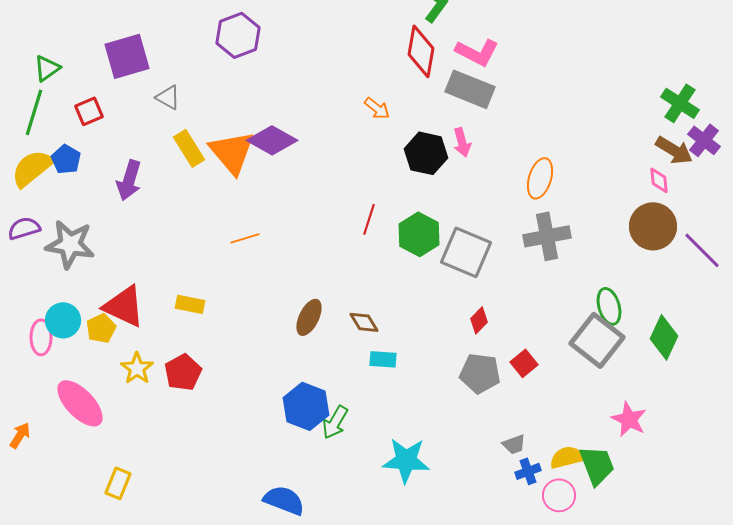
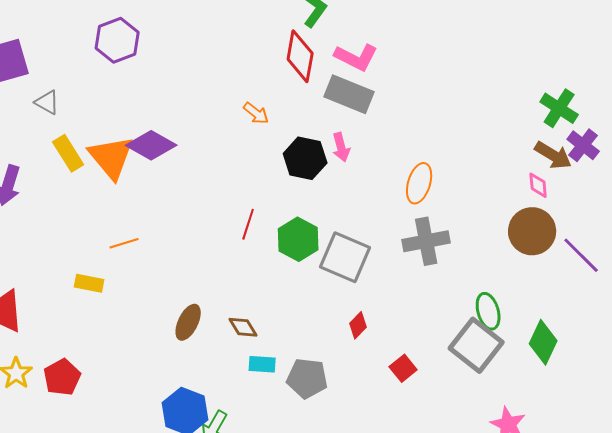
yellow rectangle: (190, 304) -> (89, 283), moved
gray pentagon: (480, 373) -> (307, 378), moved

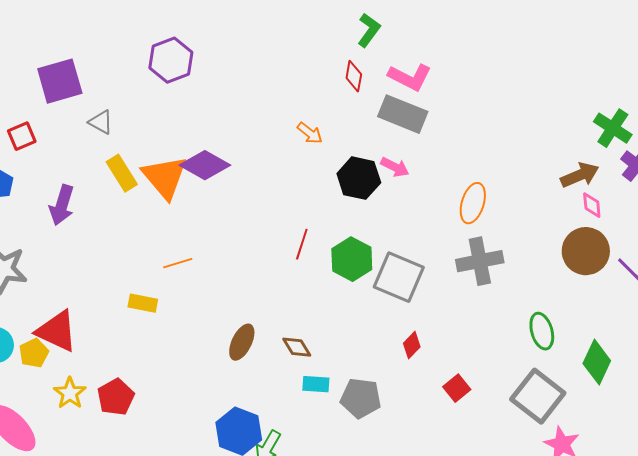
red diamond: (300, 56) -> (354, 76), size x0.6
pink arrow: (341, 147) -> (395, 167), turned -48
brown arrow: (553, 155) -> (580, 175), moved, turned -54
gray square: (476, 345) -> (538, 396), moved

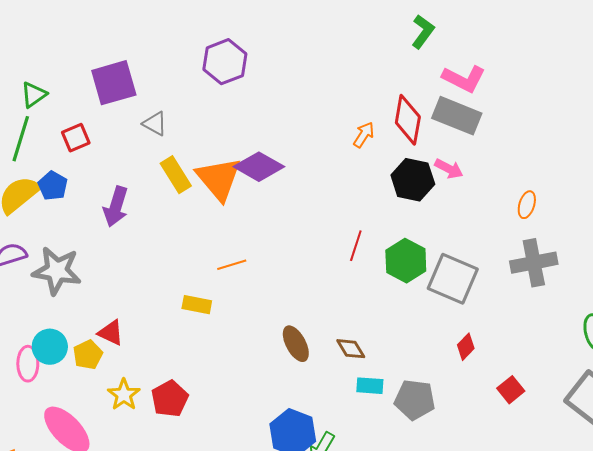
red diamond: (354, 76) -> (408, 120), moved, size x1.6
orange arrow: (310, 133) -> (364, 135), turned -96
orange ellipse: (473, 203) -> (527, 205), size x0.7
red triangle: (57, 331) -> (111, 333), size x0.6
brown ellipse: (242, 342) -> (296, 344), turned -54

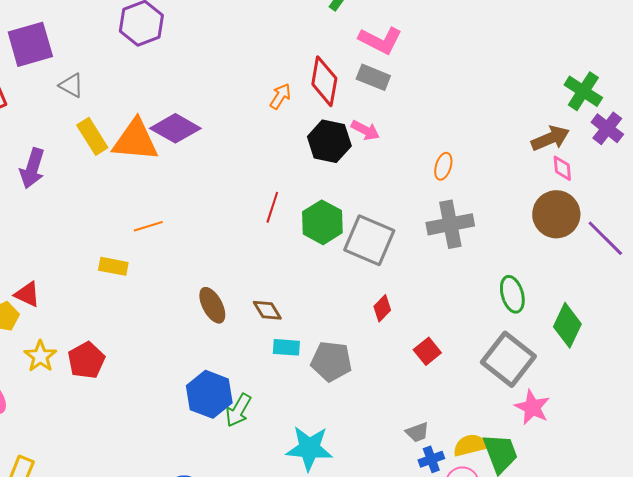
gray rectangle: (457, 116) -> (373, 77), size x0.7
orange triangle: (219, 179) -> (135, 140), turned -45

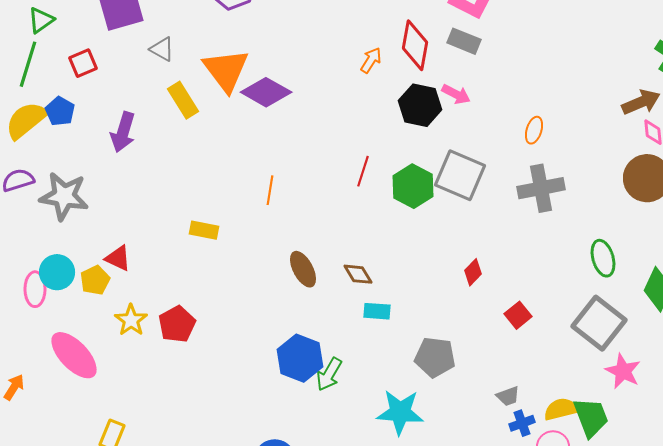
orange triangle: (135, 140) -> (226, 70), moved, turned 48
orange line: (148, 226) -> (270, 190), moved, turned -64
gray square: (369, 240) -> (460, 175), moved
gray pentagon: (331, 361) -> (435, 357), moved

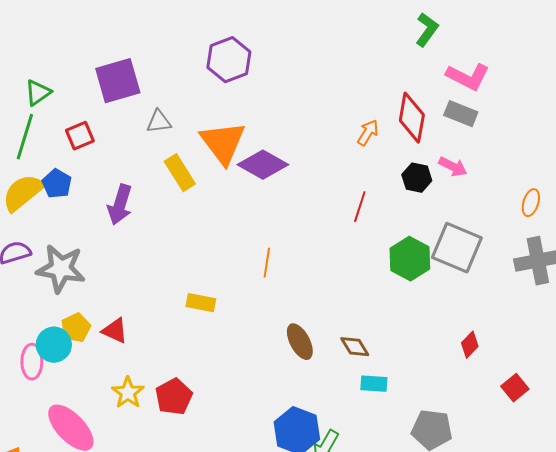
gray triangle: (162, 49) -> (159, 122), turned -36
black hexagon: (420, 105) -> (417, 178), size x0.7
red line: (363, 171) -> (360, 207), moved
yellow pentagon: (95, 280) -> (76, 328), moved

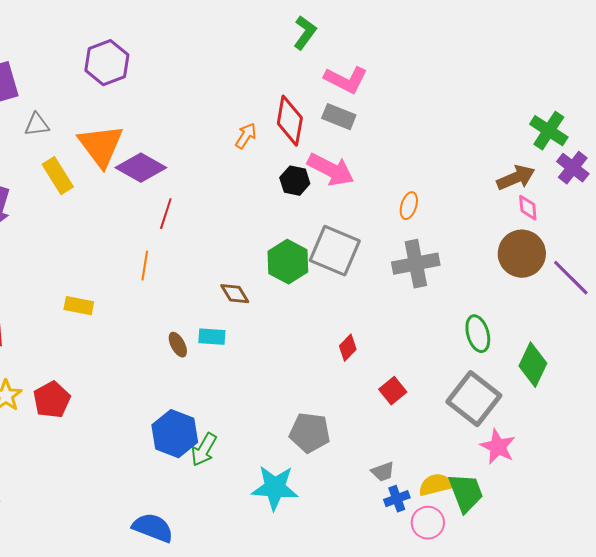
pink arrow: (453, 167) -> (331, 170), size x1.6
red line: (360, 207) -> (166, 214), moved
brown ellipse: (300, 342) -> (178, 345), size x0.7
brown diamond: (355, 347) -> (235, 294), moved
cyan rectangle: (374, 384) -> (212, 337), moved

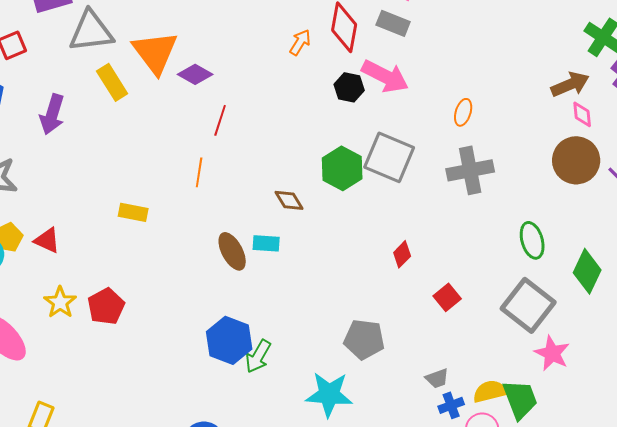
gray triangle: (37, 125) -> (91, 31), size x1.8
purple diamond: (141, 168) -> (195, 74), size x0.7
brown ellipse: (178, 345) -> (232, 251), size x1.5

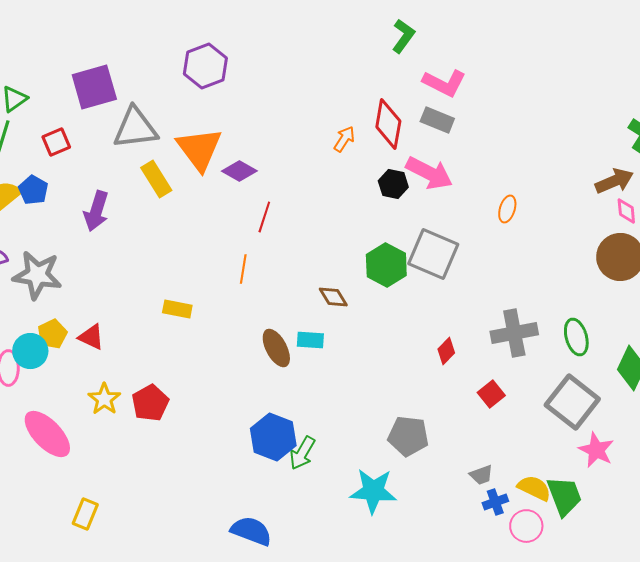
gray cross: (470, 170) -> (514, 333), moved
yellow semicircle: (490, 391) -> (534, 488), turned 40

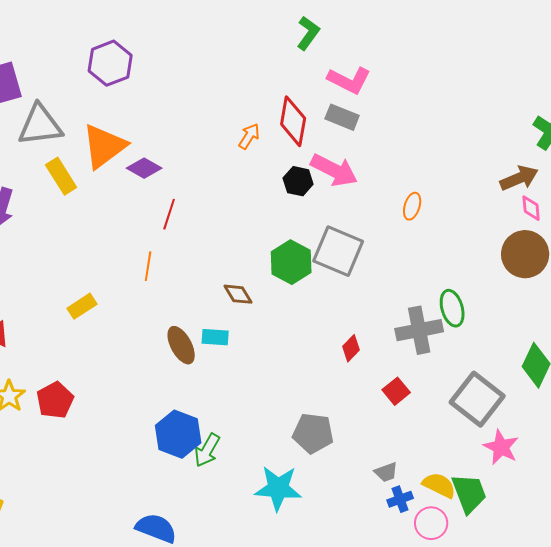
orange triangle: (199, 149) -> (104, 146), turned 30
yellow rectangle: (177, 309) -> (82, 306), turned -44
green ellipse: (576, 337) -> (452, 308), moved

